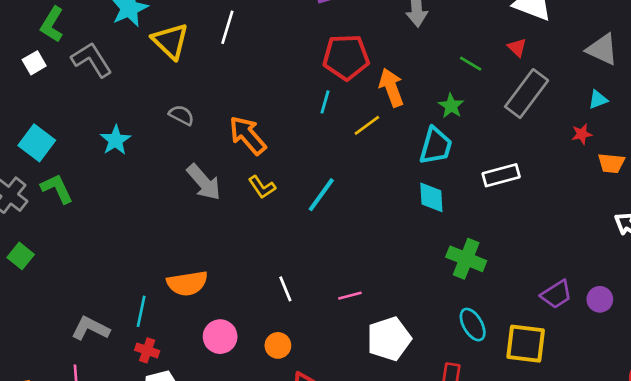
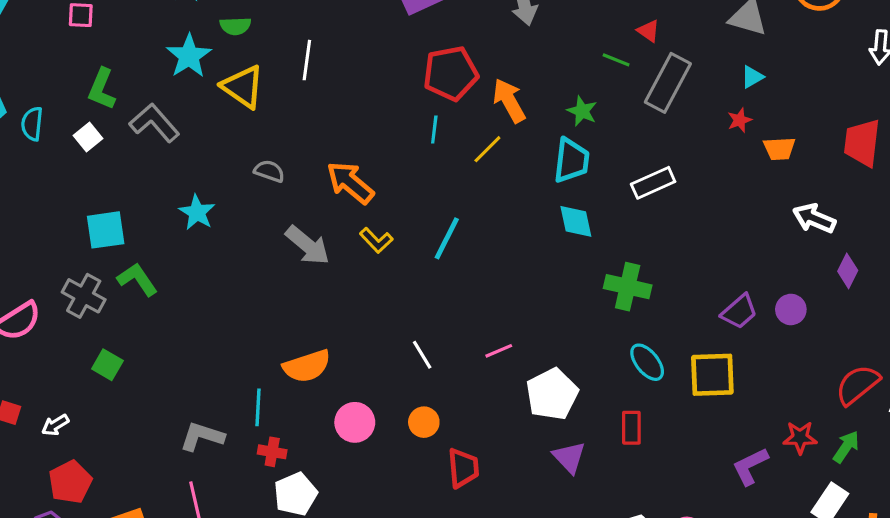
green line: (471, 64) -> (616, 60), moved
cyan square: (37, 143) -> (106, 230), turned -36

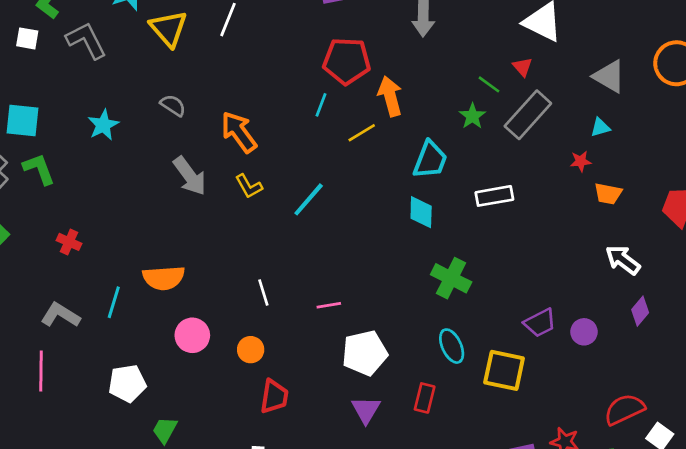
green star: (582, 111) -> (472, 116), moved
white square: (88, 137) -> (27, 38), turned 35
red cross: (272, 452) -> (69, 242), moved

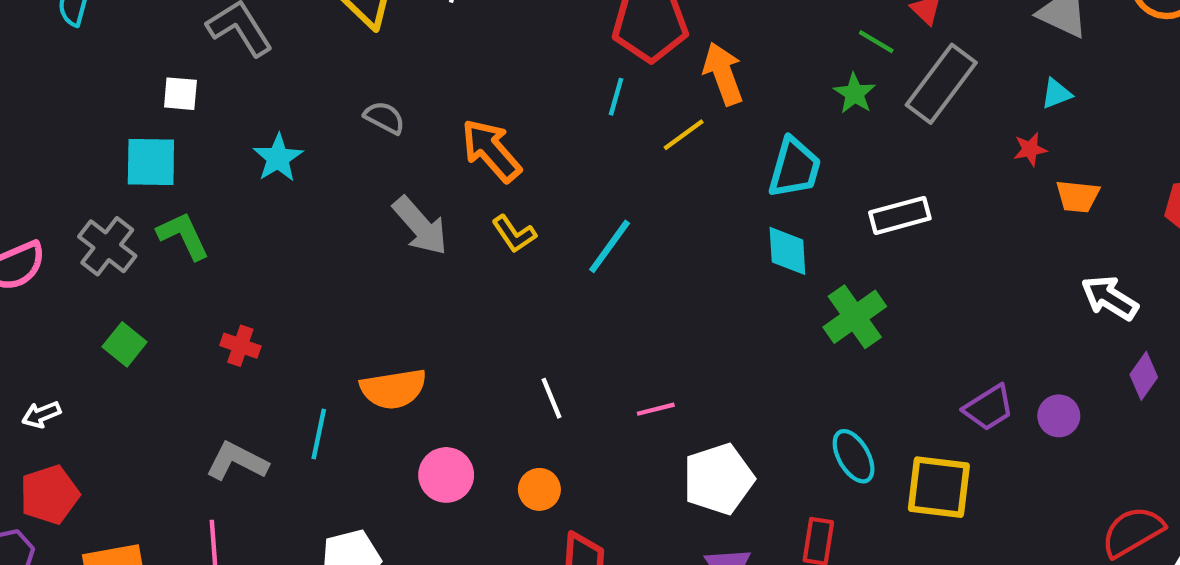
white square: (27, 38) -> (180, 94), moved
green cross: (451, 278) -> (855, 317), moved, turned 33

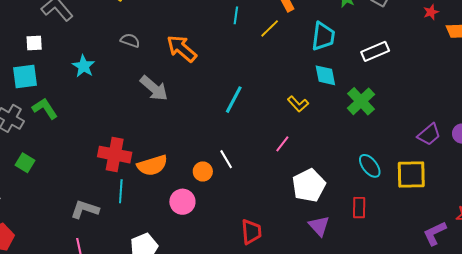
yellow L-shape: (514, 234) -> (298, 104), moved
cyan line: (610, 246) -> (234, 100), moved
red cross: (240, 346) -> (115, 155), moved, size x1.8
pink line: (656, 409) -> (282, 144), moved, turned -30
orange circle: (539, 489) -> (203, 171), moved

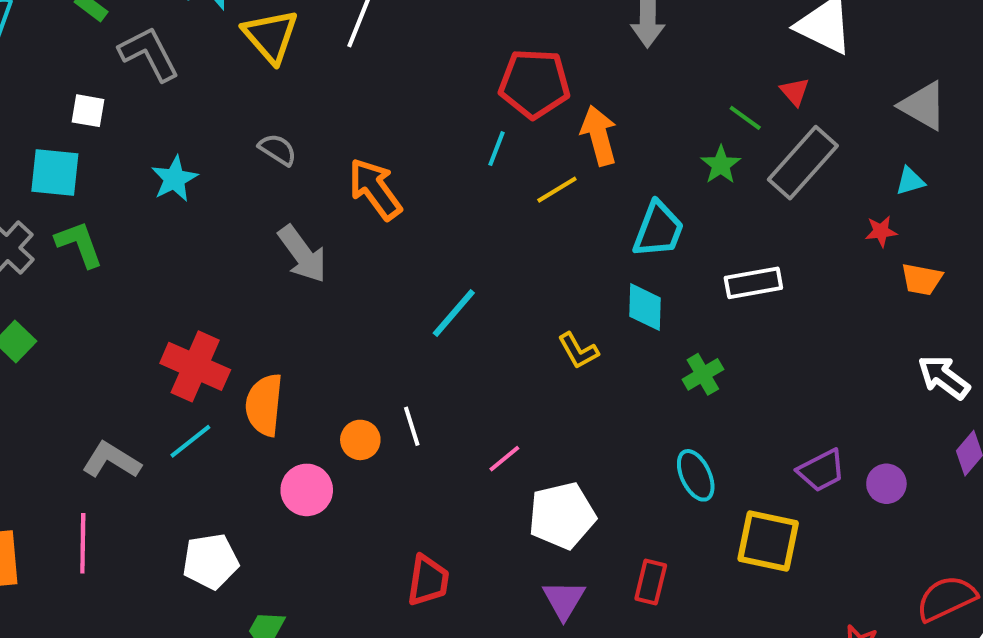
green cross: (361, 101) -> (703, 374), size x0.7
pink line: (282, 144) -> (504, 459), moved
orange semicircle: (152, 165) -> (264, 405), turned 100
cyan ellipse: (370, 166) -> (696, 475), moved
cyan line: (121, 191) -> (190, 441), turned 35

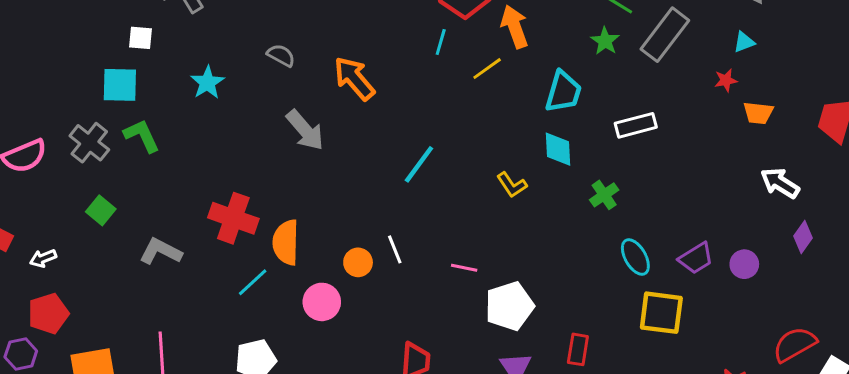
cyan line: (190, 441) -> (253, 282), moved
pink line: (504, 459) -> (464, 268), turned 55
gray L-shape: (111, 460) -> (161, 251), moved
cyan ellipse: (696, 475) -> (635, 257), moved

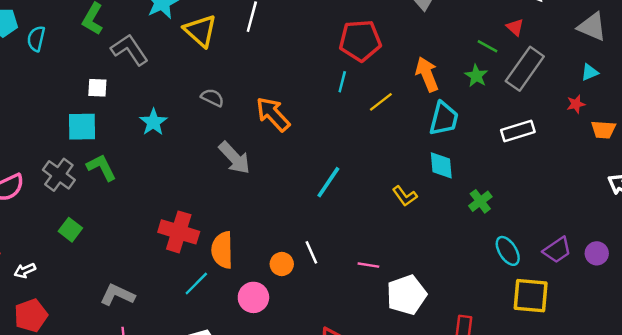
orange arrow: (515, 27) -> (427, 74), moved
white rectangle: (636, 125) -> (518, 131), moved
gray L-shape: (161, 251) -> (117, 295), moved

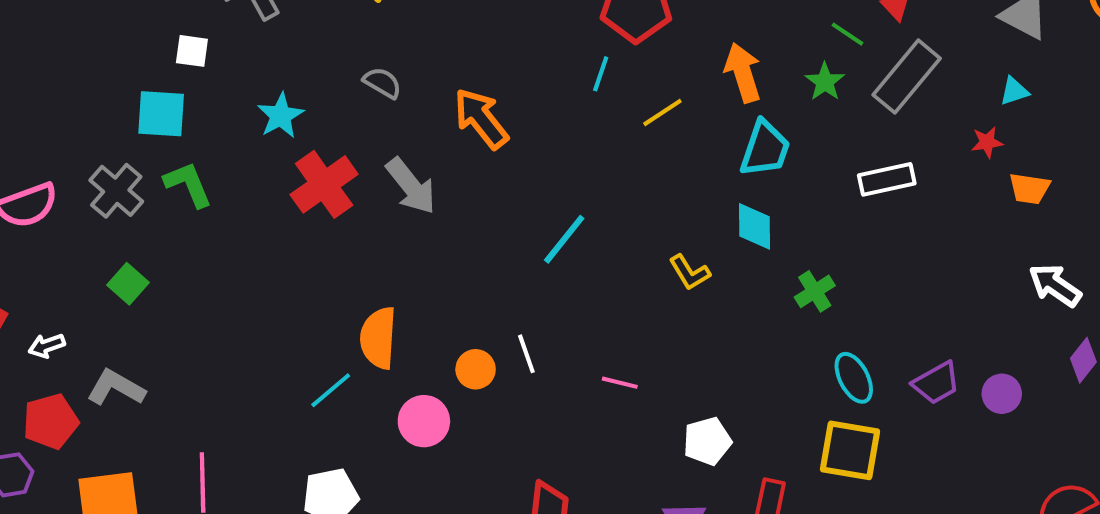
red cross: (179, 232) -> (324, 184), moved, turned 33
gray L-shape: (117, 295) -> (116, 388), moved
white pentagon: (407, 295) -> (707, 441), moved, size x0.7
yellow square: (531, 296) -> (850, 450), moved

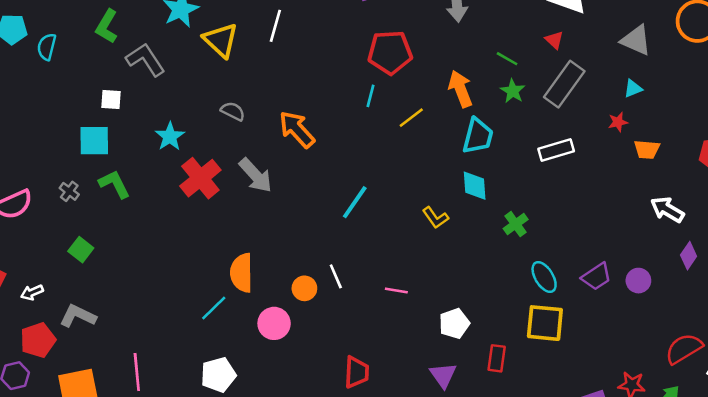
green line: (847, 34) -> (507, 59), moved
gray cross: (116, 191) -> (69, 191), size x0.6

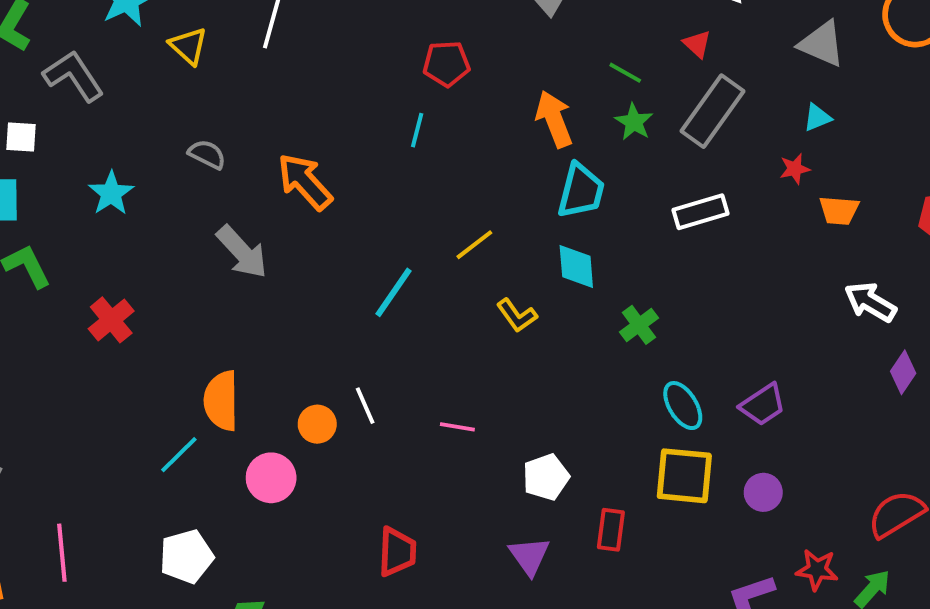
yellow triangle: (221, 40) -> (188, 46), size x0.7
red pentagon: (390, 52) -> (446, 64), size x0.7
yellow line: (411, 118) -> (474, 245), moved
red cross: (200, 178) -> (111, 320), moved, size x0.7
purple circle: (638, 281) -> (763, 492), moved

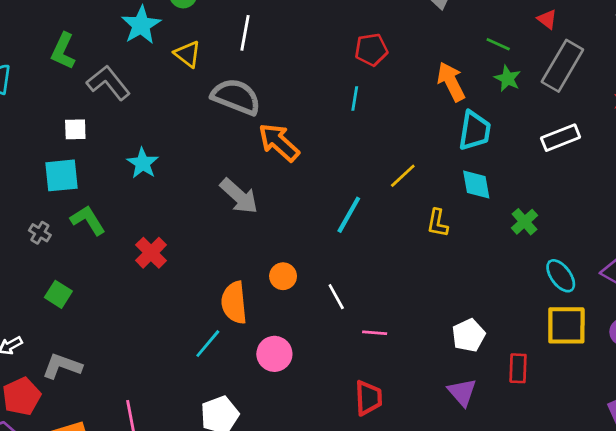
gray semicircle: (207, 154) -> (236, 97), moved, size x1.8
yellow L-shape: (517, 316) -> (437, 223), turned 52
orange circle: (317, 424) -> (283, 276), moved
pink line: (457, 427) -> (375, 333), moved

